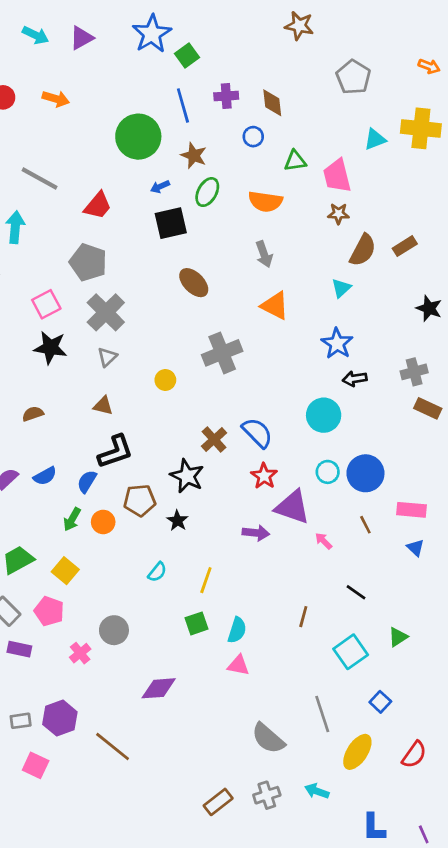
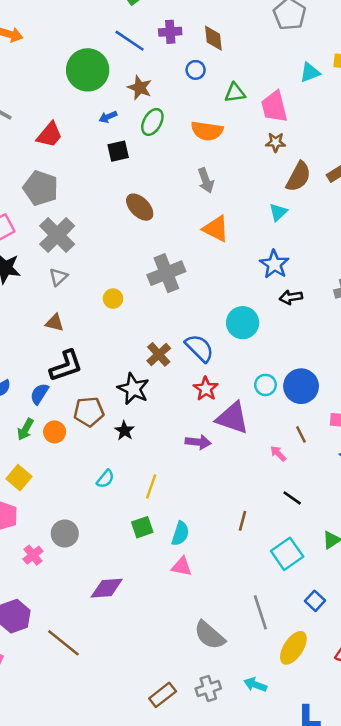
blue line: (183, 105) -> (130, 41), turned -40
black square: (171, 223) -> (118, 151), size x0.7
cyan circle: (324, 415) -> (243, 323), moved
pink arrow: (324, 541) -> (278, 454), moved

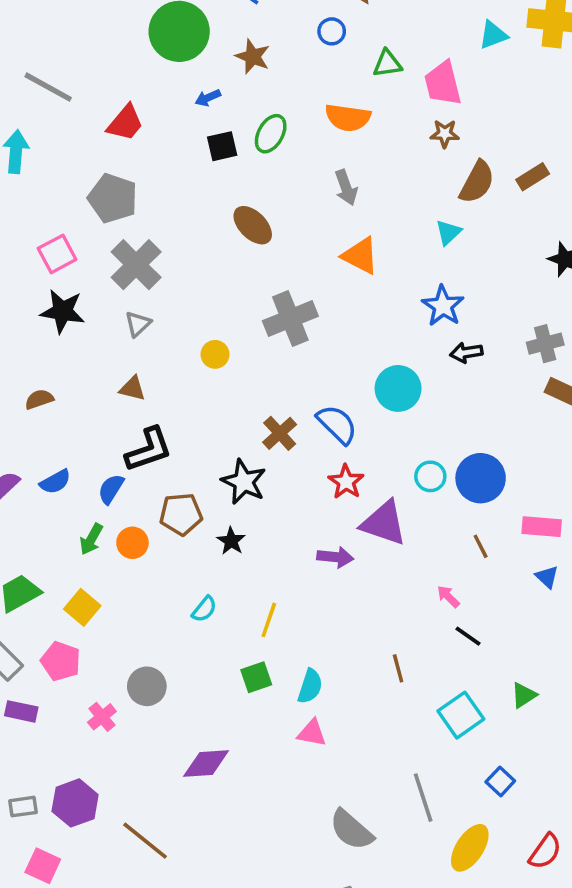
green ellipse: (152, 122) -> (271, 134), moved
pink arrow: (278, 454) -> (448, 597), moved
brown line: (243, 521) -> (398, 668), turned -30

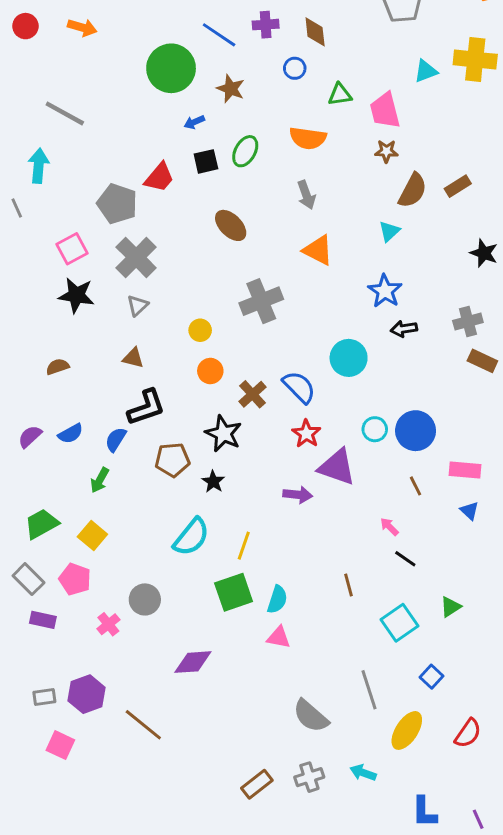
red trapezoid: (125, 123) -> (159, 177), moved
orange circle: (132, 543) -> (210, 371), moved
cyan semicircle: (204, 609) -> (191, 537), size x1.8
green square: (256, 677) -> (234, 592), size x1.5

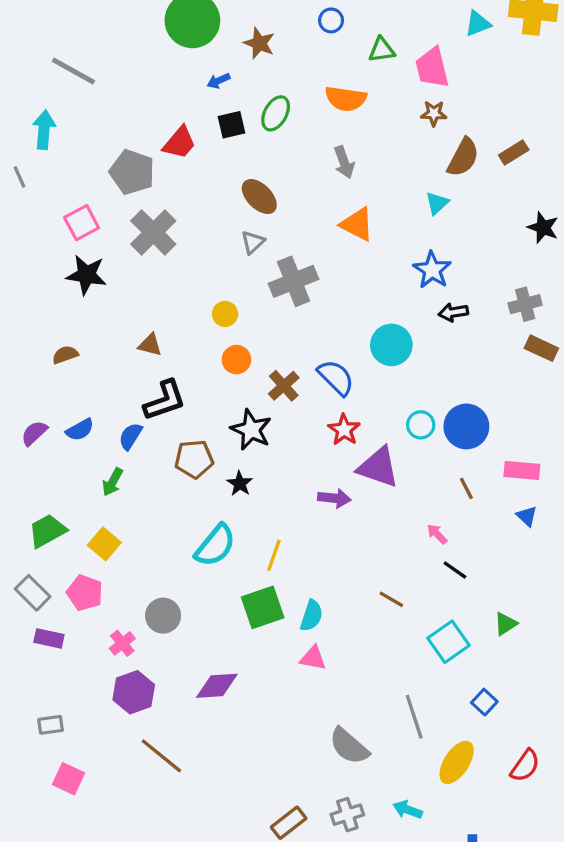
gray triangle: (138, 306) -> (253, 242), moved
brown line: (349, 585) -> (391, 599), turned -45
purple hexagon: (87, 694) -> (134, 692), moved

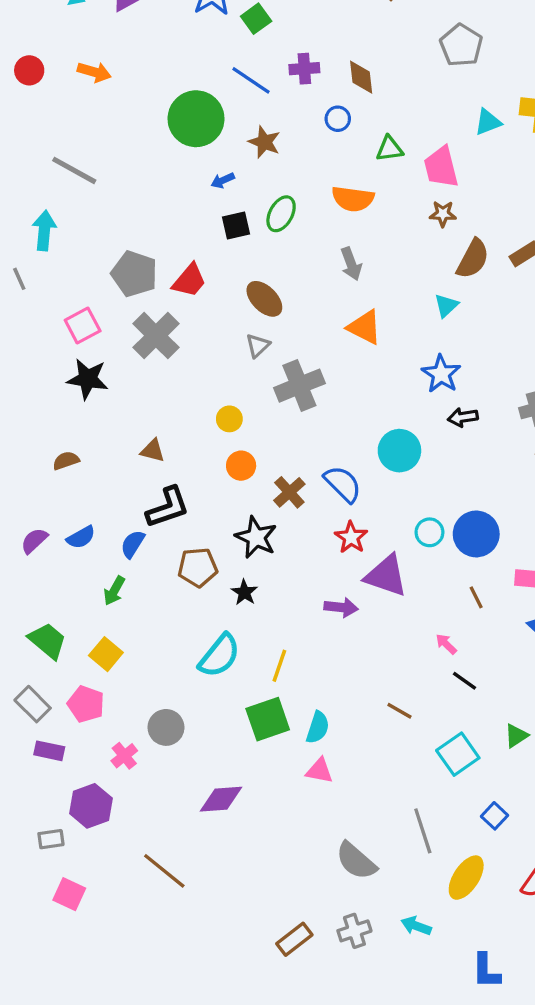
red trapezoid: (179, 143) -> (189, 280), moved
green trapezoid: (47, 531) -> (48, 641), turned 69
purple hexagon: (134, 692) -> (91, 806), moved

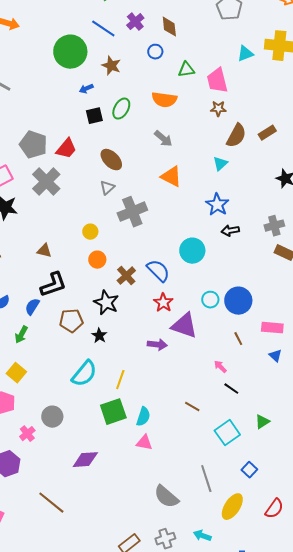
purple cross: (304, 69) -> (135, 22), turned -36
gray arrow: (351, 264) -> (163, 139), turned -30

